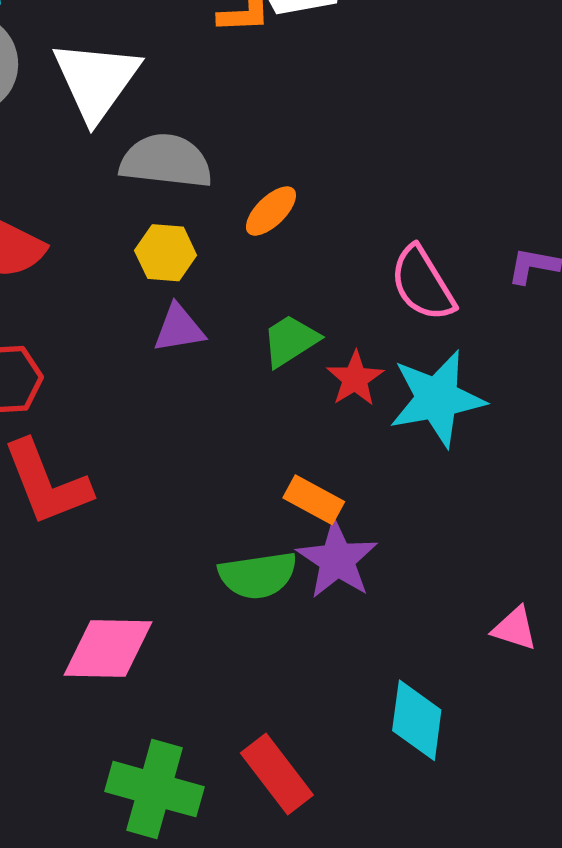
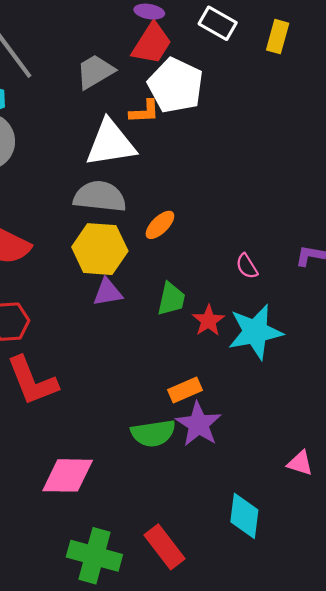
white triangle: (96, 80) -> (111, 143), moved, turned 46
yellow hexagon: (166, 253) -> (100, 249), size x1.6
pink semicircle: (423, 284) -> (247, 266), size x0.6
green trapezoid: (290, 341) -> (171, 299), turned 135
orange rectangle: (314, 500) -> (185, 390), turned -52

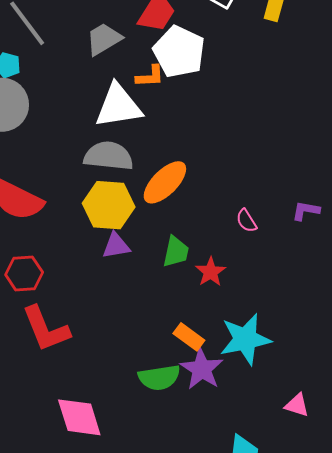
orange ellipse: (160, 225) -> (165, 182), size x1.6
cyan star: (255, 332) -> (245, 339), moved
orange rectangle: (185, 390) -> (189, 337), turned 60
pink diamond: (68, 475) -> (79, 417), turned 72

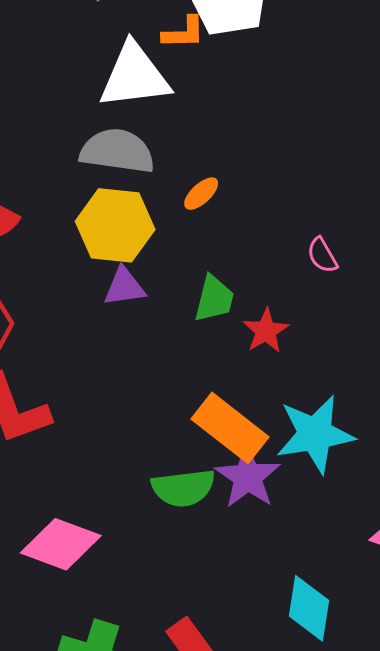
orange ellipse: (165, 182) -> (201, 194), size x0.5
orange rectangle: (189, 337) -> (230, 428), size x1.6
pink diamond: (79, 417) -> (61, 544), turned -54

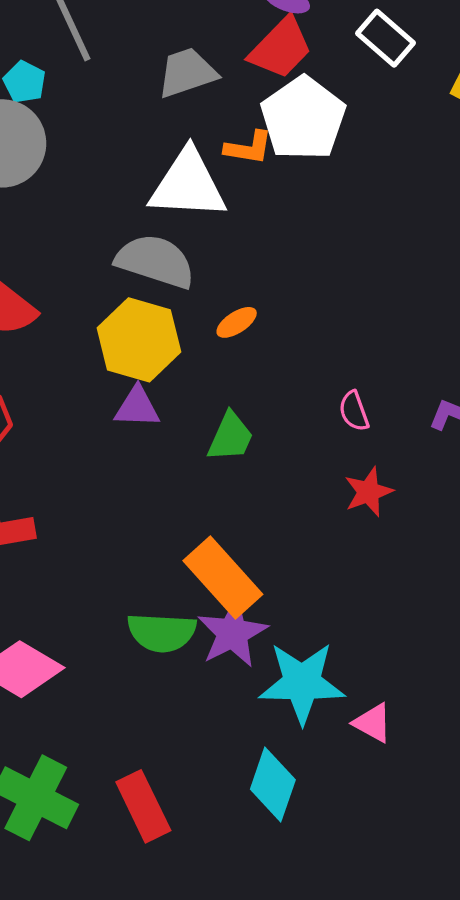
red star: (266, 331) -> (369, 492), moved
cyan star: (315, 434) -> (302, 683), moved

